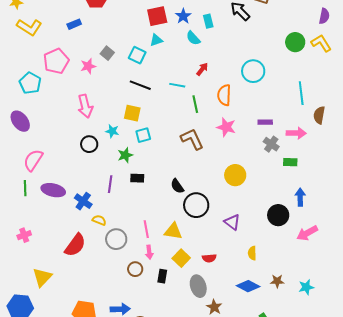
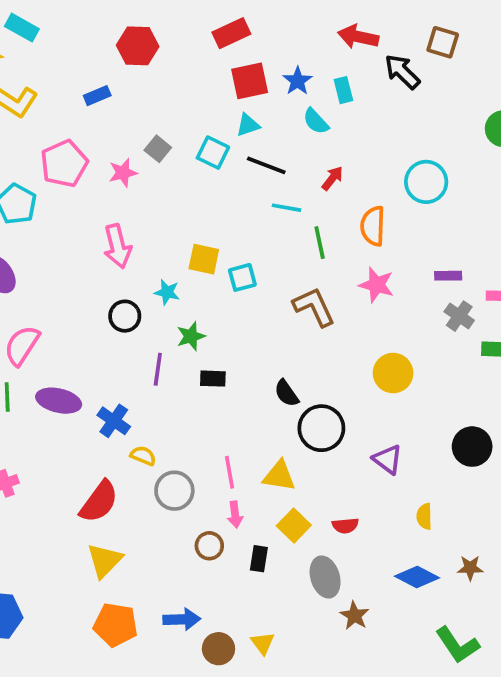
black line: (140, 85) -> (266, 165), moved
cyan square: (143, 135) -> (242, 277), moved
purple line: (110, 184) -> (158, 369), moved
yellow triangle: (42, 277) -> (105, 560), moved

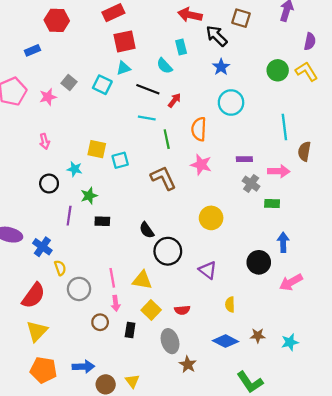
blue star: (298, 81) -> (221, 67), moved
black line: (266, 165) -> (148, 89), moved
pink arrow: (117, 246) -> (45, 141), size x0.6
yellow semicircle: (143, 456) -> (60, 268), turned 48

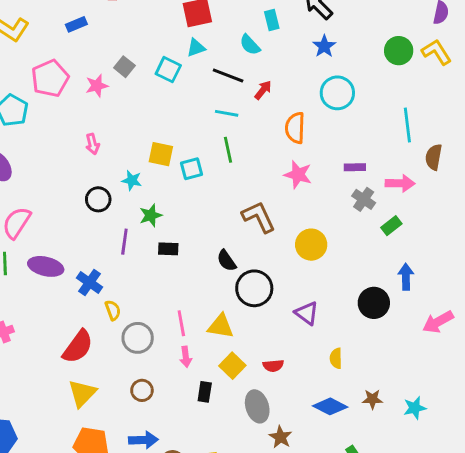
green line: (167, 139) -> (228, 150), moved
brown L-shape: (163, 178) -> (259, 217), moved
green rectangle: (272, 203) -> (391, 226), turned -40
pink arrow: (291, 282) -> (438, 322), moved
brown circle: (100, 322) -> (142, 390), moved

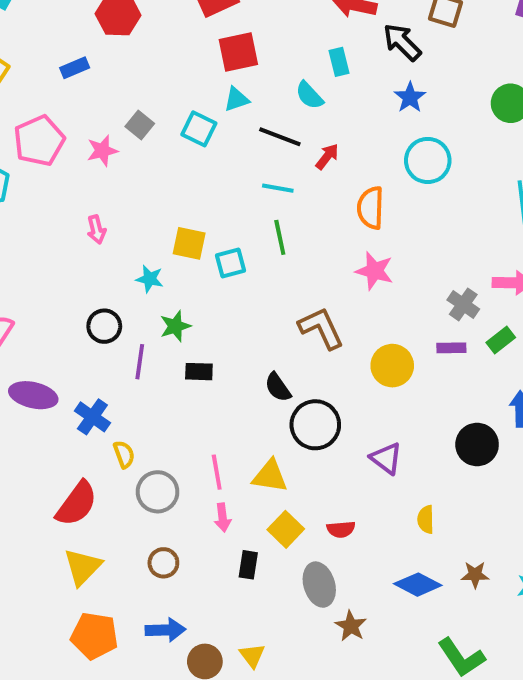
purple rectangle: (355, 167) -> (451, 348), moved
black circle: (98, 199) -> (104, 326), moved

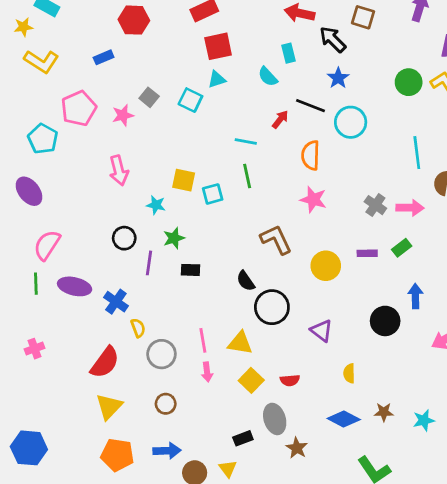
black line: (280, 137) -> (311, 106), moved
pink arrow: (96, 230) -> (119, 171), size x1.5
gray cross: (463, 304) -> (375, 205), moved
black rectangle: (248, 565) -> (243, 438), moved, turned 60

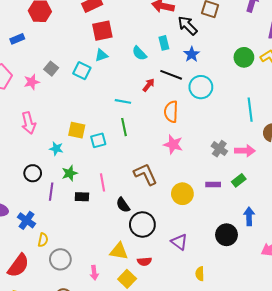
cyan rectangle: (288, 53) -> (164, 43), moved
yellow semicircle: (138, 328) -> (43, 240), turned 32
pink line: (203, 340) -> (102, 182), moved
red semicircle: (290, 380) -> (144, 261), moved

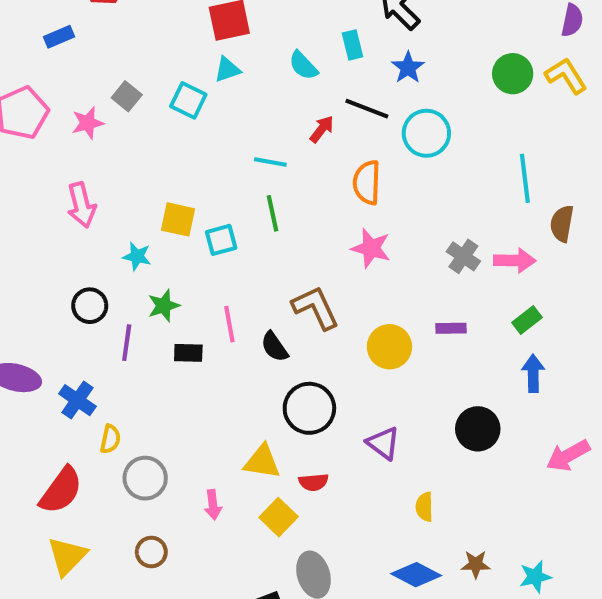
green rectangle: (239, 180) -> (527, 320), moved
black semicircle: (123, 205) -> (274, 347), moved
blue arrow: (249, 216) -> (533, 373), moved

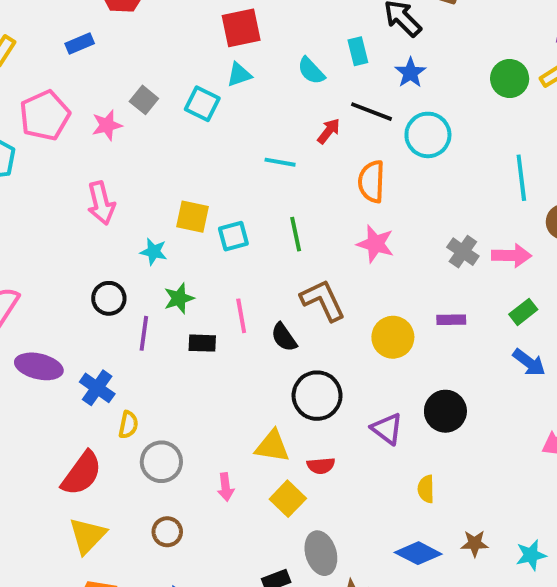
green line: (272, 213) -> (296, 234), moved
blue arrow: (533, 373) -> (529, 363), turned 128
black circle: (478, 429) -> (445, 411), moved

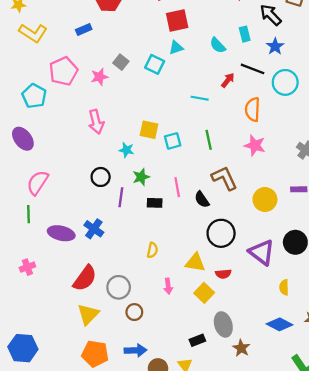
purple ellipse: (39, 366) -> (61, 233), moved
yellow semicircle: (128, 425) -> (152, 250), moved
purple triangle: (387, 429) -> (262, 252), size x1.4
gray circle: (161, 462) -> (119, 287), moved

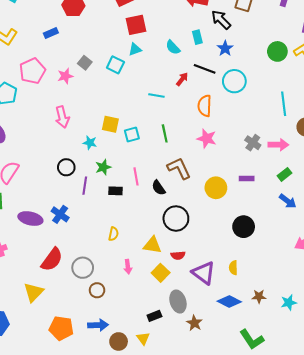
purple triangle: (262, 252) -> (204, 273), moved
yellow triangle: (88, 314) -> (33, 292), moved

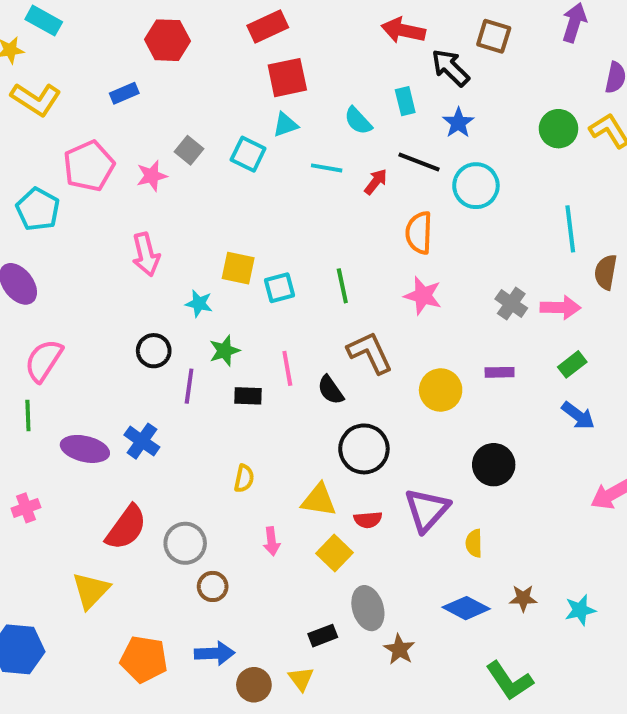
cyan line: (156, 96) -> (327, 168), moved
purple triangle: (204, 273) -> (427, 510), moved, turned 35

